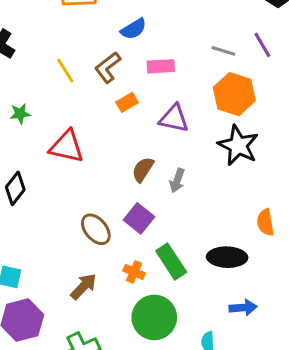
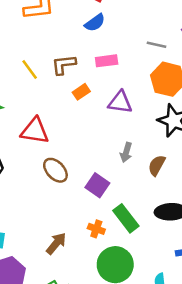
blue semicircle: (134, 29) -> (95, 23), moved
brown L-shape: (108, 67) -> (64, 65), turned 35
brown semicircle: (143, 169) -> (157, 165), moved
brown ellipse: (96, 229) -> (55, 170), moved

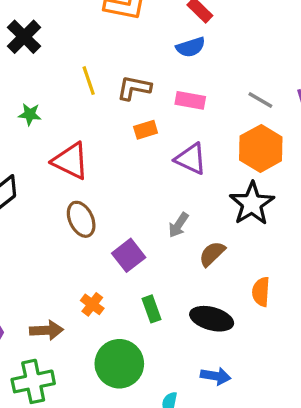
green rectangle: (126, 218) -> (152, 309), size x0.7
orange cross: (96, 229) -> (92, 304), moved
brown arrow: (56, 243) -> (46, 330), moved, turned 30

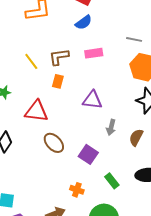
orange rectangle: (146, 130) -> (58, 81), moved, turned -40
purple triangle: (191, 159) -> (92, 100), moved

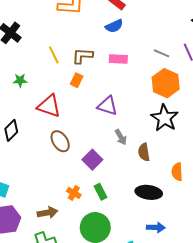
gray arrow: (111, 127) -> (121, 137), turned -56
brown semicircle: (136, 137) -> (144, 152), turned -48
green rectangle: (112, 181) -> (101, 192), moved

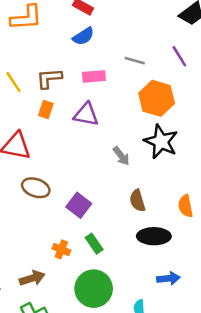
gray line: (162, 53) -> (135, 61), moved
purple triangle: (107, 106) -> (86, 114), moved
gray arrow: (121, 137) -> (121, 156), moved
brown ellipse: (60, 141) -> (36, 188), turned -30
brown semicircle: (144, 152) -> (137, 201), moved

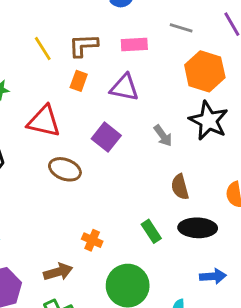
purple square: (79, 205) -> (106, 137), moved
green rectangle: (94, 244) -> (151, 231), moved

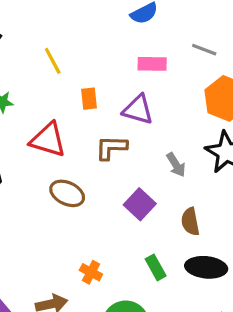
brown L-shape: (83, 45) -> (111, 148), moved
orange rectangle: (79, 81) -> (89, 99), turned -30
purple square: (106, 137) -> (140, 204), moved

